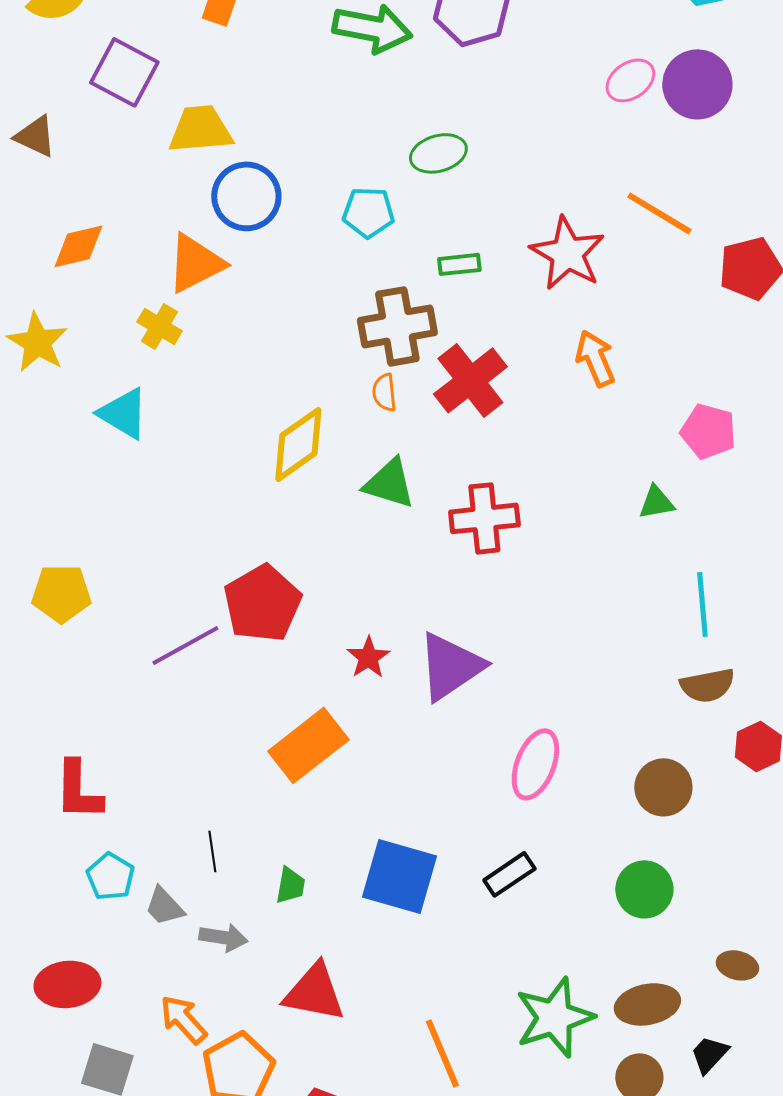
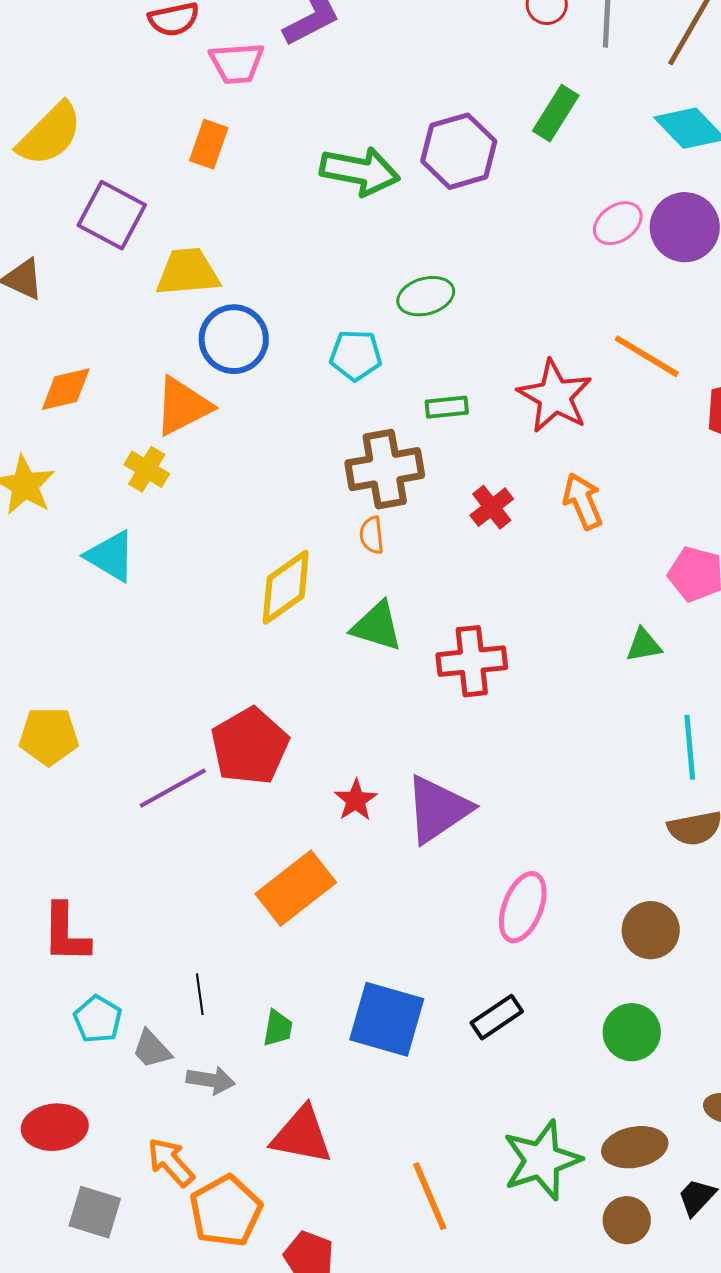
red cross: (470, 380) -> (492, 507), moved, size x0.6

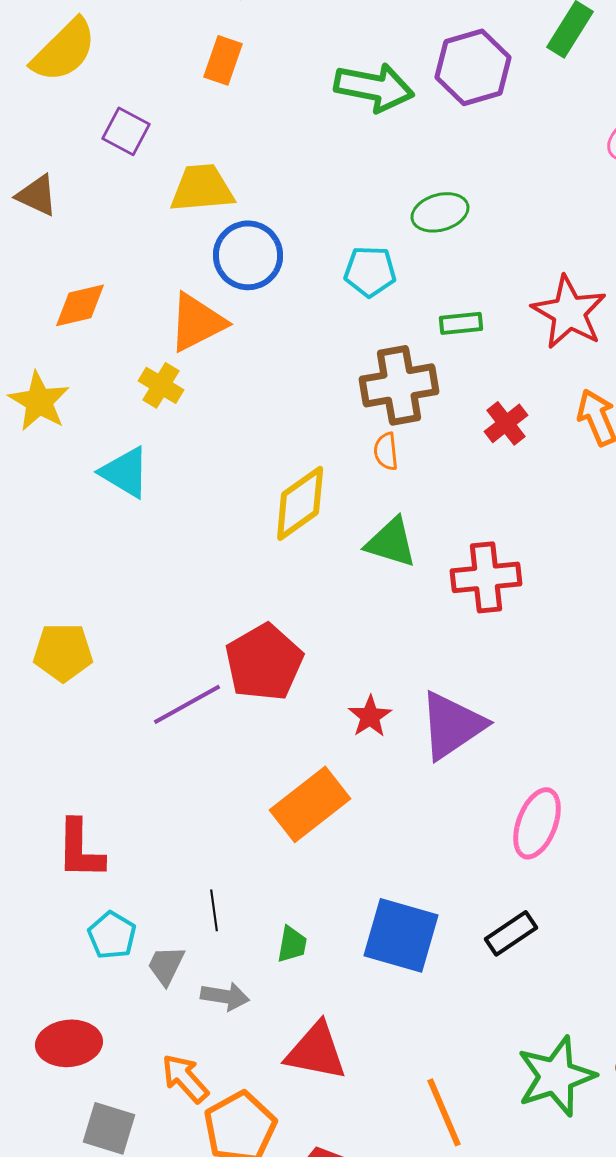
purple square: (112, 215) -> (126, 131), size x0.7
gray trapezoid: (152, 1049) -> (166, 965), turned 69

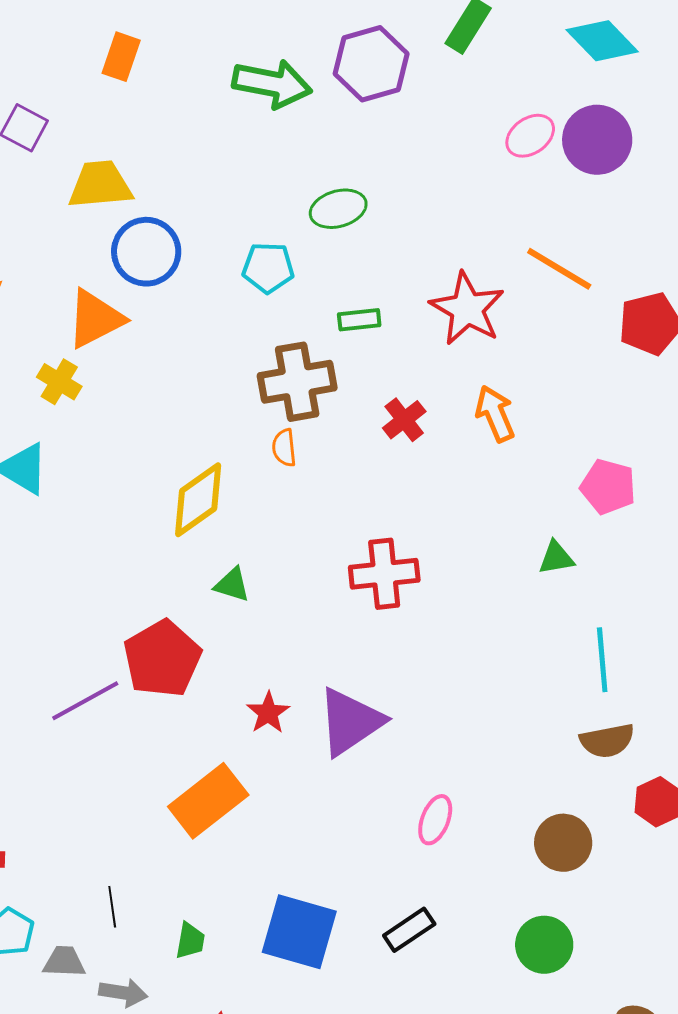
green triangle: (391, 542) -> (232, 585), moved, size x0.7
pink ellipse: (537, 823) -> (435, 820), size x0.7
gray trapezoid: (166, 965) -> (64, 962), turned 66

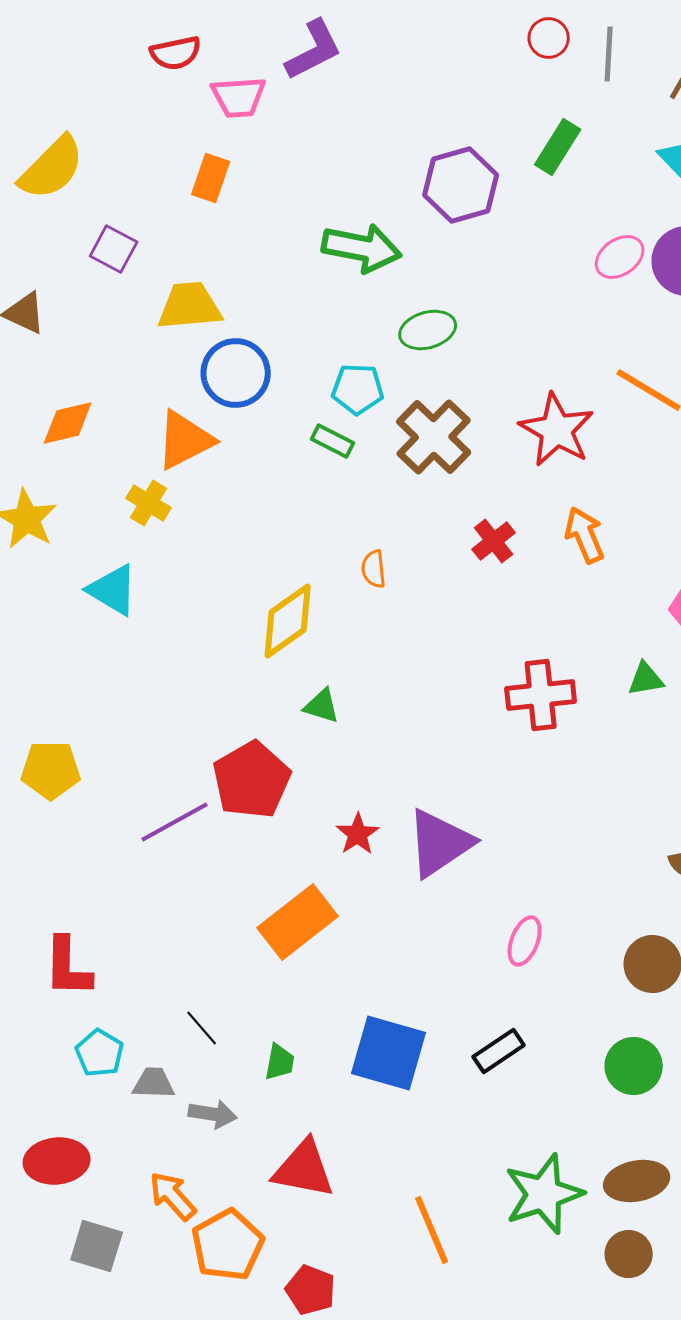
green arrow: (272, 84) -> (362, 248), moved
green rectangle: (359, 320) -> (333, 441), moved, turned 33
brown cross: (297, 382) -> (434, 437), moved, turned -36
red cross: (384, 574) -> (541, 695), moved
black line: (112, 907) -> (202, 1028), turned -33

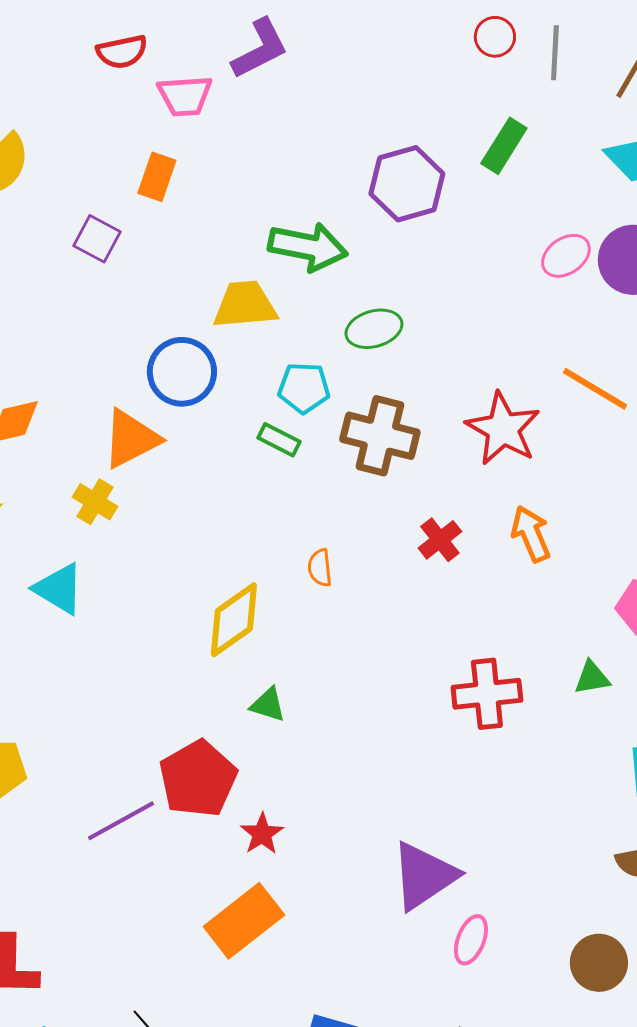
purple square: (114, 249) -> (97, 239), moved
yellow trapezoid: (190, 306) -> (245, 305), moved
brown cross: (434, 437) -> (380, 436), turned -30
red star: (358, 834) -> (262, 834), moved
purple triangle: (440, 843) -> (424, 876), moved

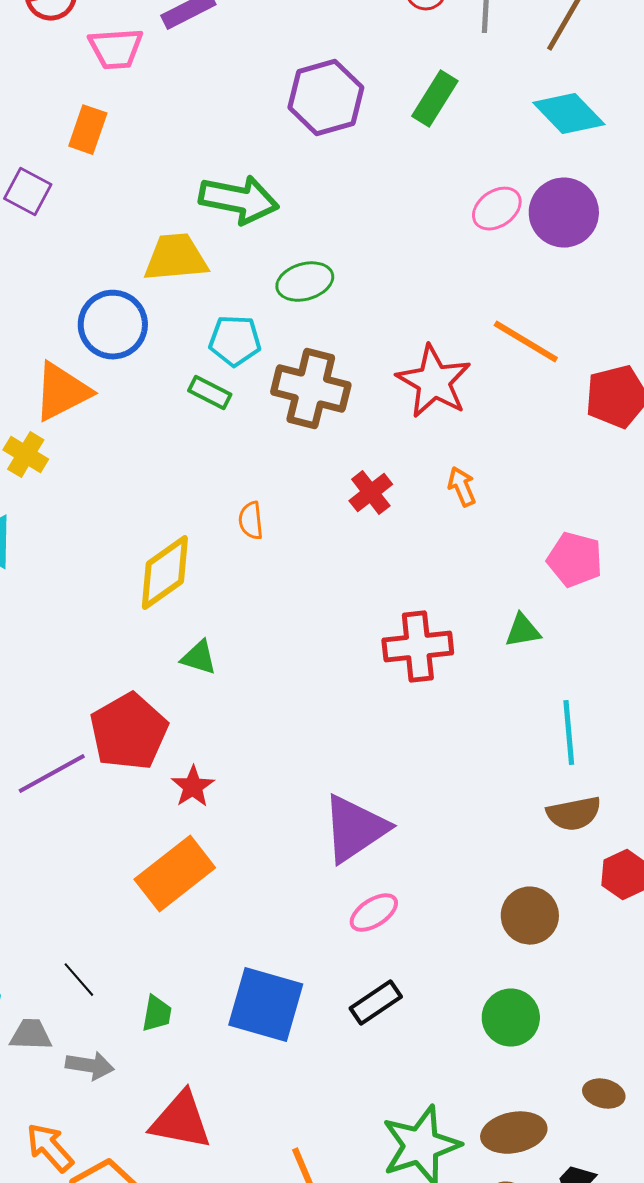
purple hexagon: (407, 184) -> (326, 98), moved
orange arrow: (531, 534) -> (462, 487), size x0.7
pink ellipse: (471, 940) -> (374, 913), moved, turned 36

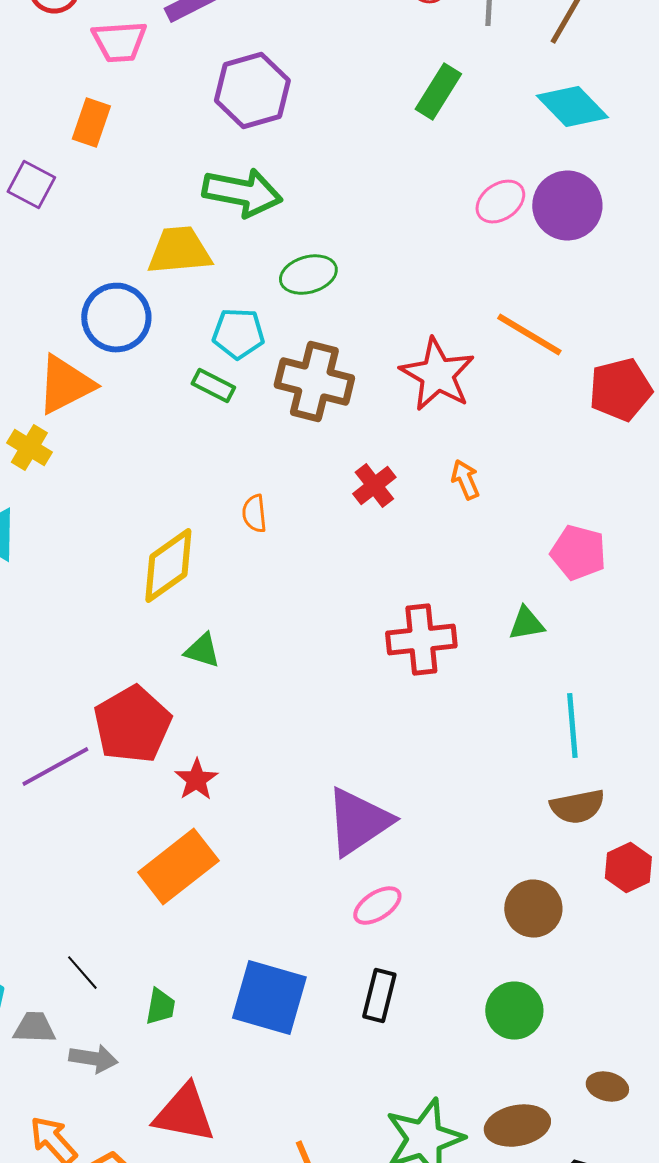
purple hexagon: (326, 98) -> (252, 91), moved
black rectangle: (376, 1003) -> (379, 996), turned -42

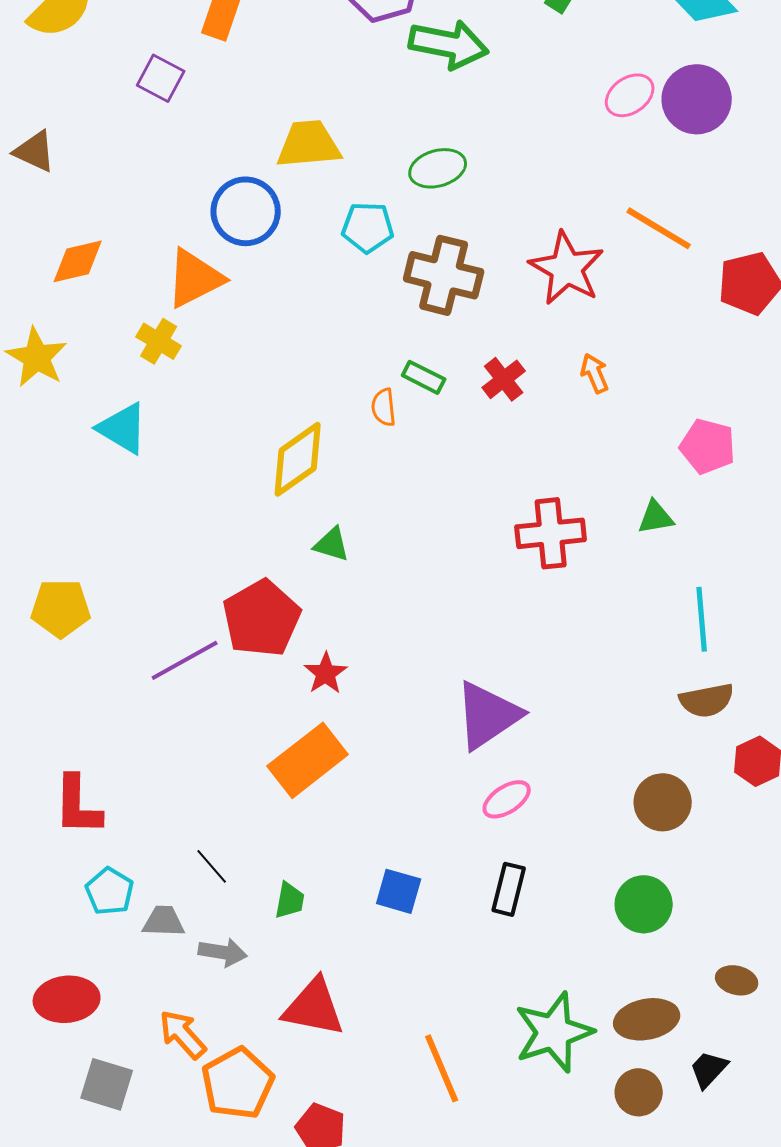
green arrow: (242, 193) -> (449, 44), moved
green rectangle: (213, 386) -> (424, 377), moved
blue square: (269, 998) -> (399, 891), size x0.6

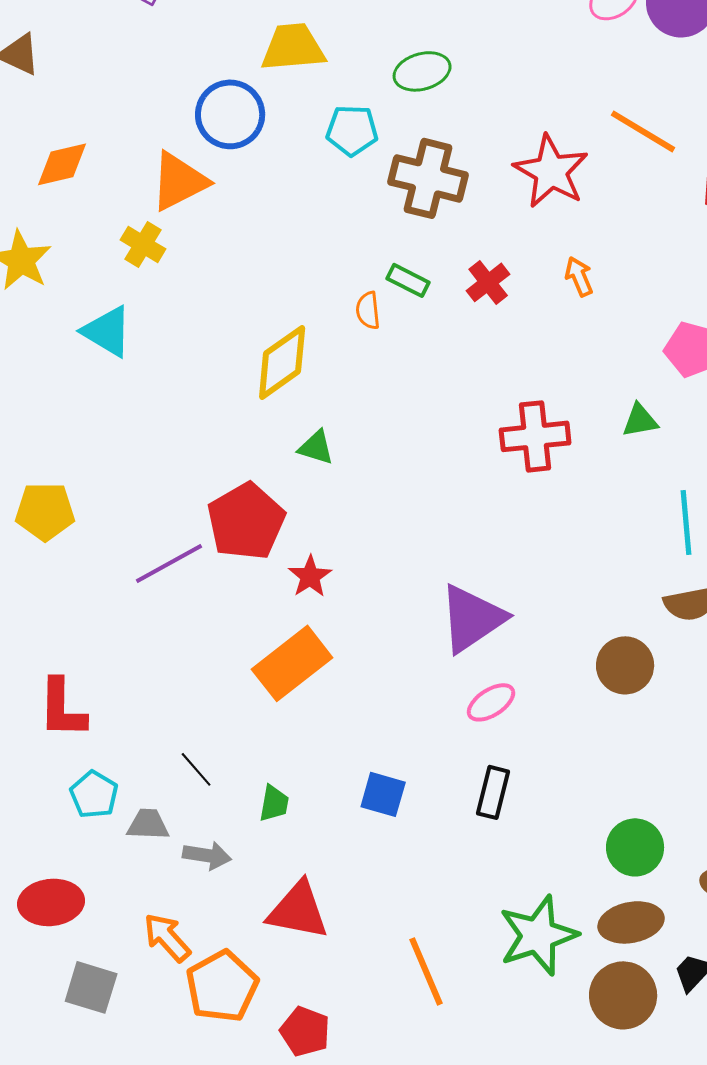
brown circle: (663, 802) -> (625, 665), moved
green circle: (644, 904) -> (635, 847), moved
brown circle: (639, 1092) -> (623, 995), size x1.4

